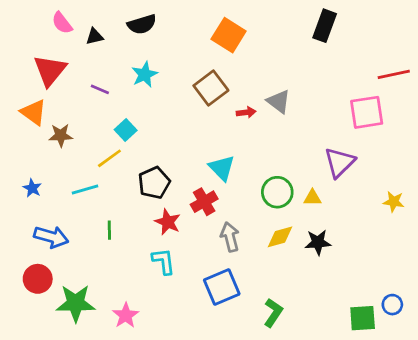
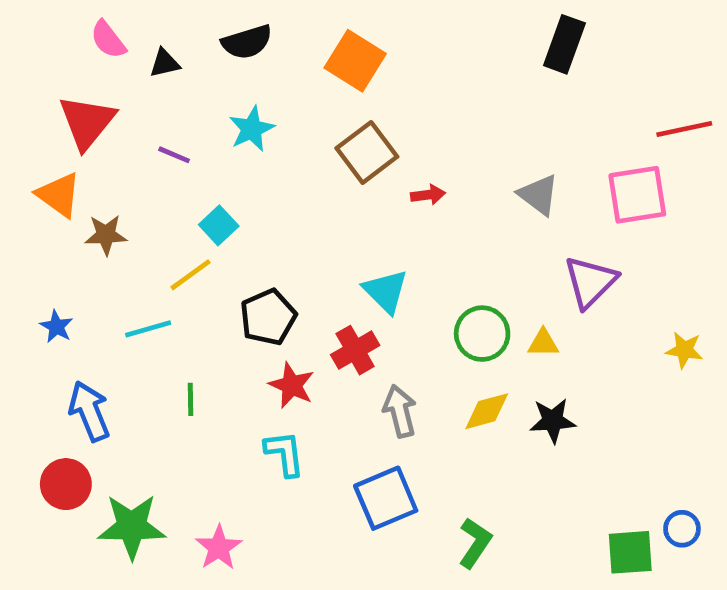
orange square: (229, 35) -> (355, 61), moved
gray triangle: (279, 102) -> (539, 195), moved
blue arrow: (51, 237) -> (89, 411), turned -128

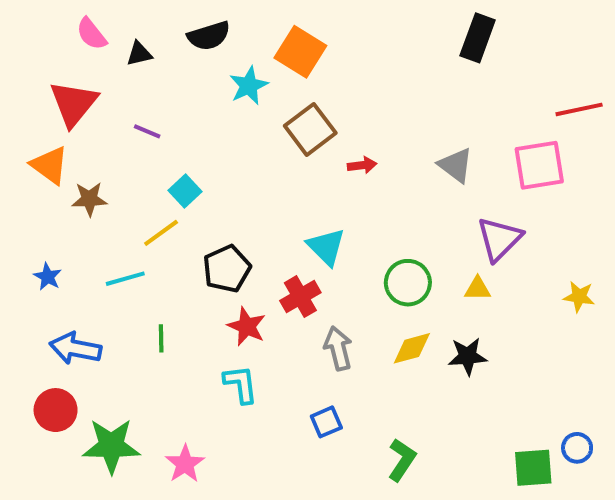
cyan star: (252, 129) -> (249, 86), moved
yellow triangle: (543, 343) -> (478, 289), moved
blue arrow: (89, 411) -> (75, 348), turned -57
blue square: (386, 498) -> (326, 422), size x0.6

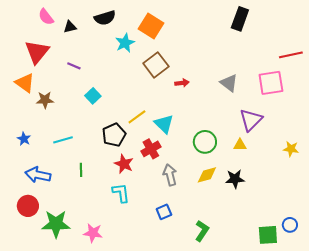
yellow line: (161, 233) -> (137, 117), moved
pink star: (185, 464) -> (93, 233), turned -30

